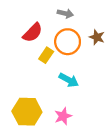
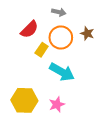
cyan arrow: (69, 80) -> (62, 72), size x1.4

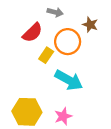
gray arrow: (59, 12) -> (55, 12), moved
brown star: (87, 33) -> (90, 25), moved

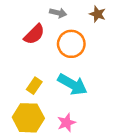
brown star: (90, 25) -> (98, 14), moved
yellow rectangle: (46, 55) -> (34, 86), moved

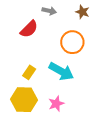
orange circle: (71, 44) -> (72, 42), moved

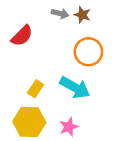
brown star: (82, 12) -> (82, 15), moved
red semicircle: (29, 29) -> (22, 36), moved

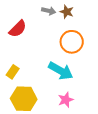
yellow rectangle: (35, 89) -> (13, 72), moved
pink star: (69, 127) -> (66, 100), moved

